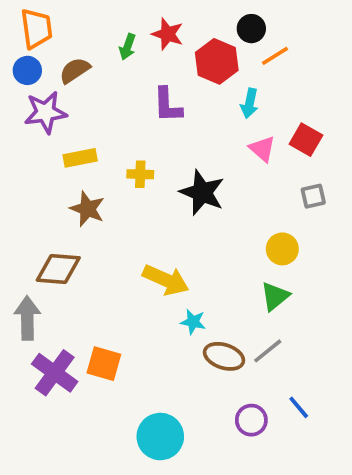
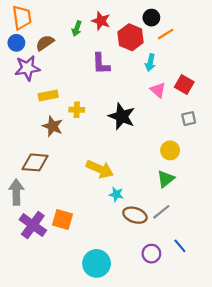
yellow cross: (140, 174) -> (77, 110), moved

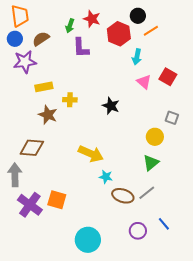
purple L-shape: (101, 64) -> (81, 48), moved
black star: (122, 116) -> (111, 106), size x0.7
gray square: (189, 119) -> (172, 118), moved, turned 32

